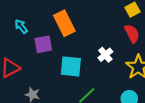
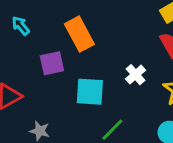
cyan arrow: (21, 26) -> (21, 26), moved

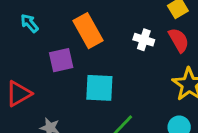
white cross: (135, 75) -> (144, 40), moved, turned -30

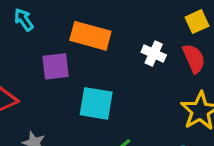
orange rectangle: (88, 31) -> (90, 36), turned -52

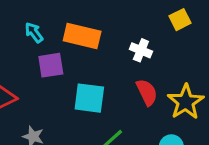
cyan arrow: (24, 20) -> (34, 33), moved
red semicircle: (194, 59) -> (147, 92), moved

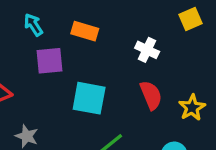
orange rectangle: (82, 36) -> (85, 31), size x0.7
yellow star: (186, 102) -> (192, 108), size x0.7

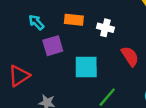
white cross: (147, 50) -> (105, 28), moved

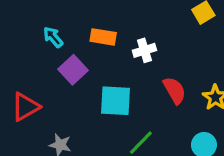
white cross: (105, 28) -> (144, 50), turned -35
purple square: (53, 46) -> (73, 70), turned -30

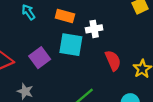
purple square: (73, 70) -> (40, 58), moved
cyan square: (115, 101) -> (71, 45), moved

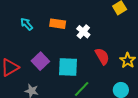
white cross: (94, 29) -> (83, 32), turned -32
cyan square: (71, 45) -> (68, 67), moved

